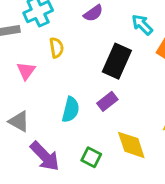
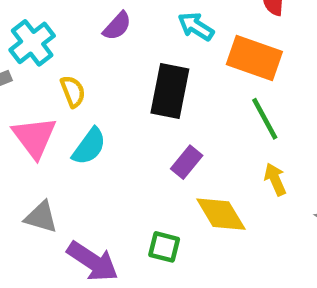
pink triangle: (26, 71) -> (34, 137), size x1.5
purple rectangle: (107, 101) -> (187, 162), moved
cyan semicircle: (71, 110) -> (89, 146), moved, turned 35

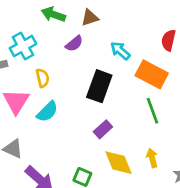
yellow arrow: (275, 179) -> (152, 158), moved

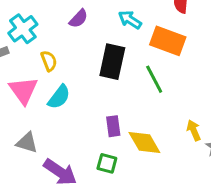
green line: (152, 111) -> (154, 79), moved
purple rectangle: (103, 129) -> (113, 126), moved, turned -48
yellow arrow: (152, 158) -> (194, 130), moved

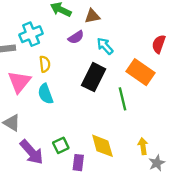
cyan arrow: (130, 20) -> (105, 46), moved
cyan semicircle: (59, 97) -> (46, 94), turned 108
purple rectangle: (113, 126) -> (78, 163), moved
green square: (107, 163) -> (61, 145), moved, turned 35

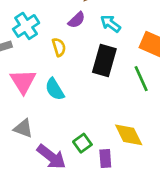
yellow semicircle: (45, 64) -> (59, 47), moved

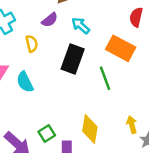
yellow diamond: (129, 135) -> (90, 129), turned 32

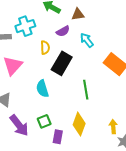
black rectangle: (73, 59) -> (62, 63), moved
green line: (105, 78) -> (86, 90), moved
cyan semicircle: (25, 82) -> (42, 89), moved

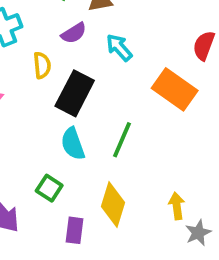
cyan semicircle: (42, 89) -> (73, 144), moved
green line: (86, 90) -> (122, 140), turned 36
green square: (44, 121) -> (49, 188), moved, turned -32

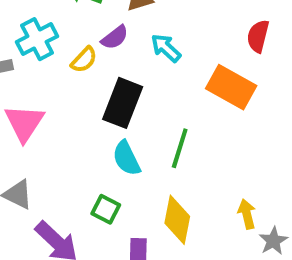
yellow semicircle: (42, 65) -> (84, 60), moved, turned 55

